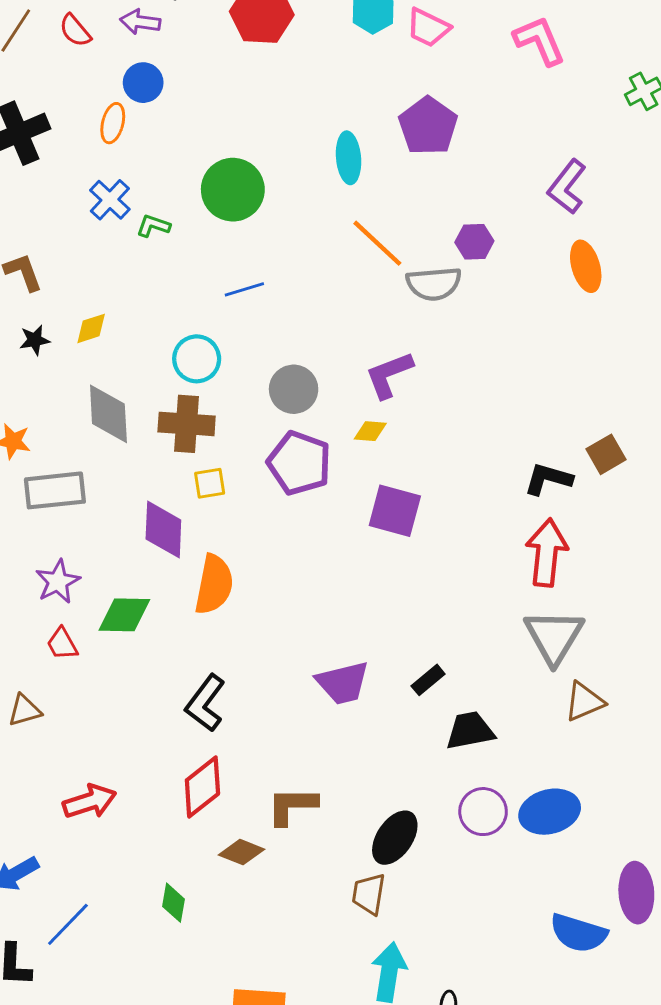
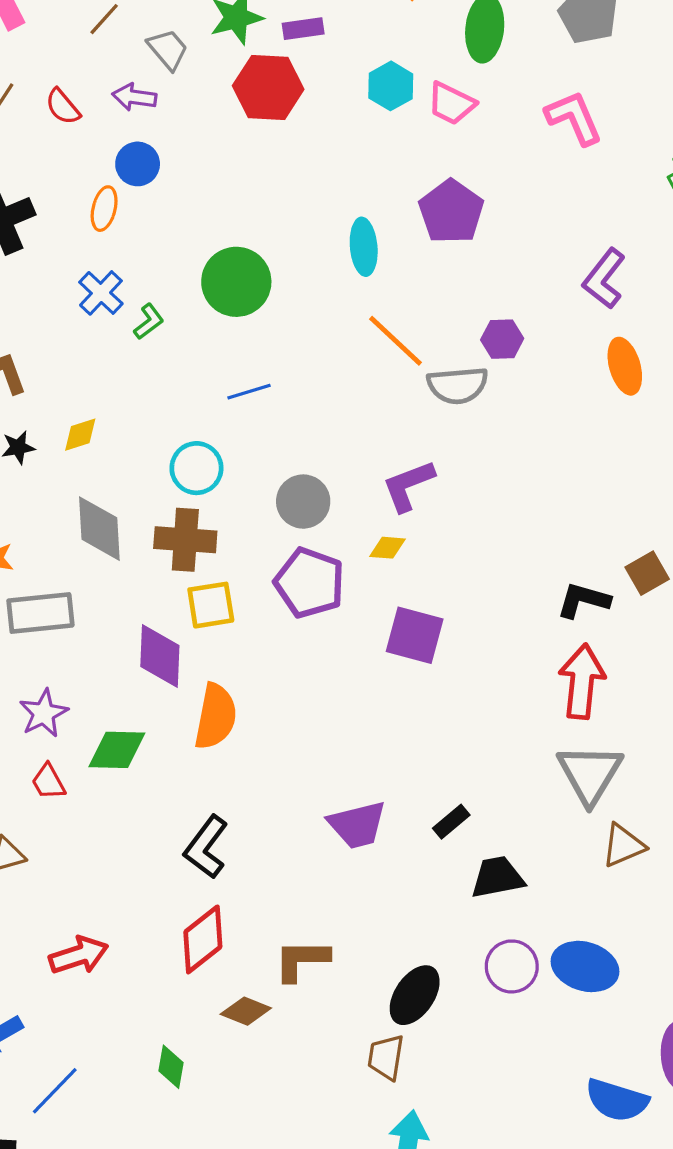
green L-shape: (153, 226) -> (149, 322), turned 124
yellow square: (210, 483) -> (211, 605), size x1.4
blue ellipse: (550, 812) -> (585, 966), turned 32

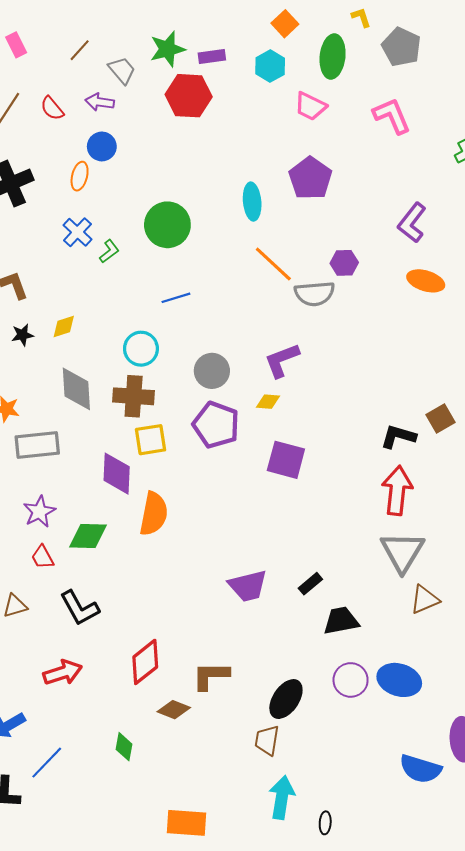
cyan hexagon: (391, 86) -> (270, 66), moved
orange ellipse: (625, 366) -> (426, 281), turned -57
black L-shape: (206, 847) -> (80, 608), moved, turned -66

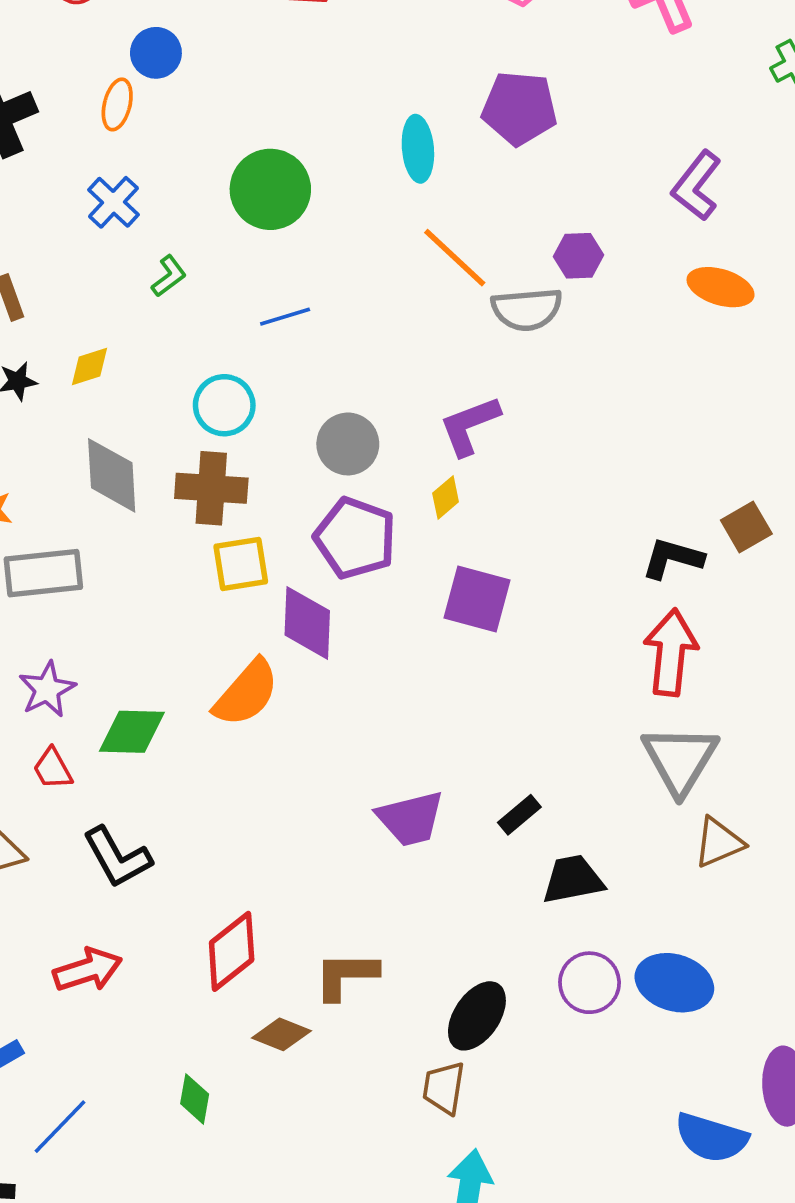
purple pentagon: (310, 178) -> (519, 108), turned -30
green L-shape: (109, 251) -> (169, 276), moved
yellow diamond: (268, 402) -> (446, 497), turned -45
purple diamond: (117, 474) -> (307, 623), moved
orange semicircle: (154, 514) -> (246, 693), turned 30

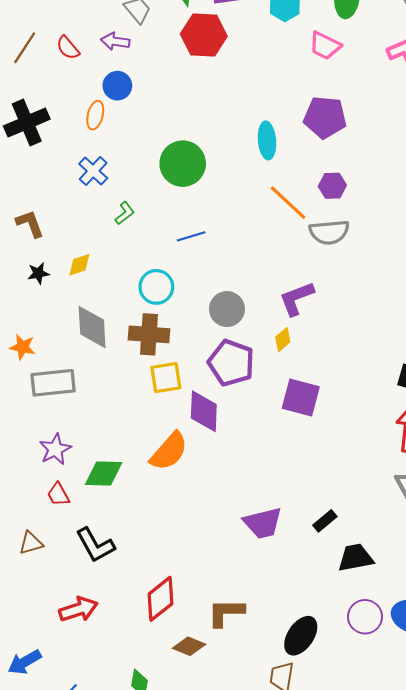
purple hexagon: (578, 256) -> (332, 186), moved

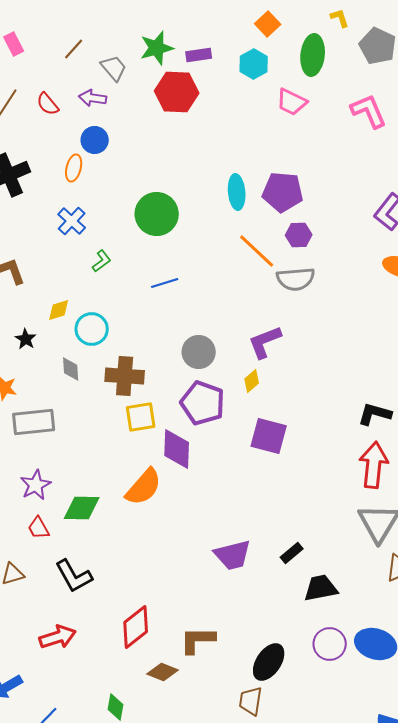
purple pentagon: (325, 117) -> (283, 192), moved
black star: (38, 273) -> (26, 339), moved, turned -30
cyan circle: (156, 287) -> (92, 329), moved
gray diamond: (92, 327) -> (71, 369), size x0.6

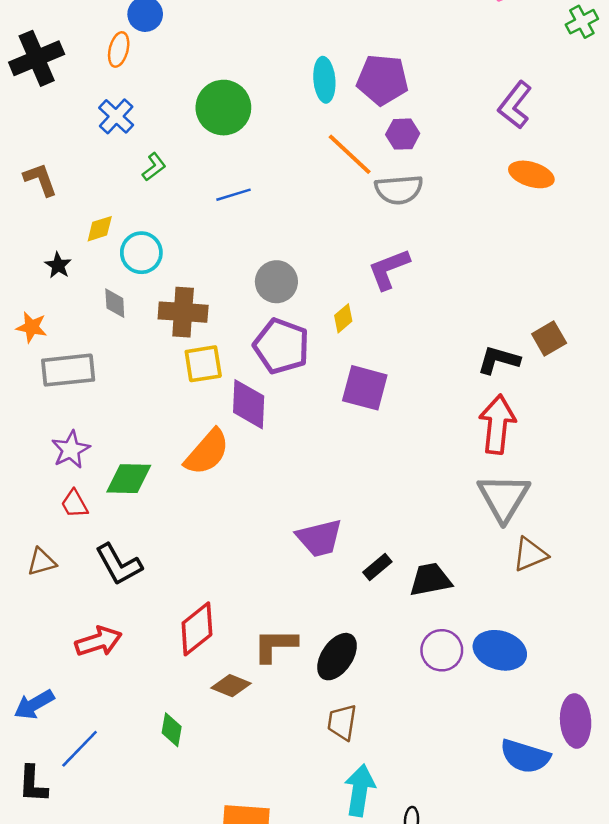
purple L-shape: (265, 342) -> (389, 269), moved
black rectangle: (292, 553) -> (377, 567), moved
black ellipse: (269, 662) -> (337, 657), moved

